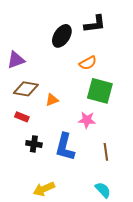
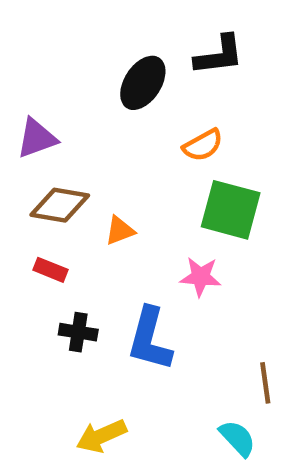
brown line: (106, 152) -> (265, 383), moved

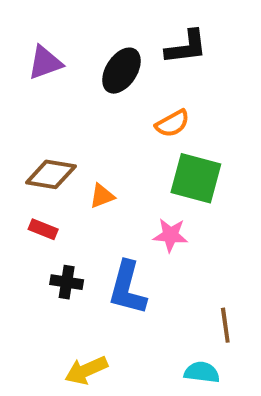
purple triangle: (37, 138) -> (45, 63), moved
cyan semicircle: (237, 438) -> (202, 372), turned -40

